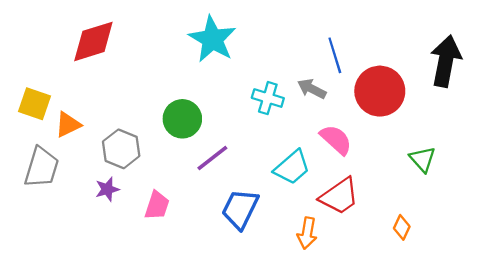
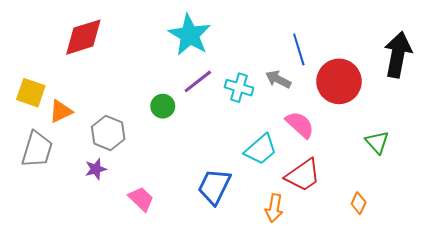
green circle: (182, 119) -> (163, 106), size x0.7
purple line: (212, 158) -> (198, 81), moved
pink trapezoid: (157, 205) -> (141, 199), moved, turned -64

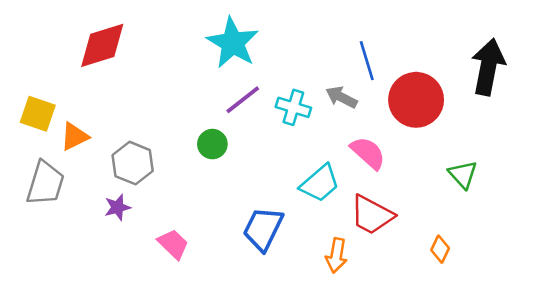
green circle: (163, 106) -> (212, 144), moved
red trapezoid: (303, 175) -> (372, 215), turned 63

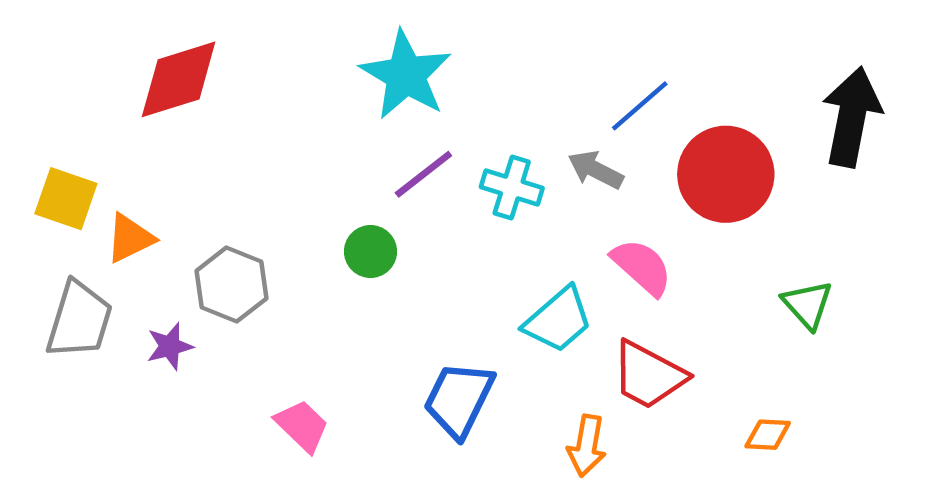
blue line: (367, 61) -> (640, 106), turned 66
purple star: (118, 207) -> (170, 346), moved
orange diamond: (440, 249) -> (768, 435), turned 68

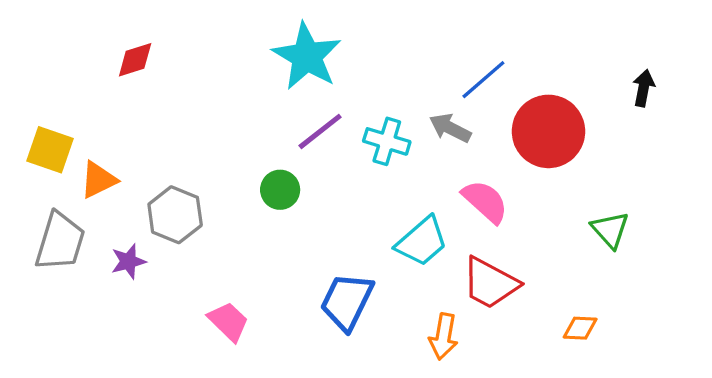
red diamond: (179, 79) -> (135, 60), size x0.6
black arrow: (852, 117) -> (644, 88), size x0.5

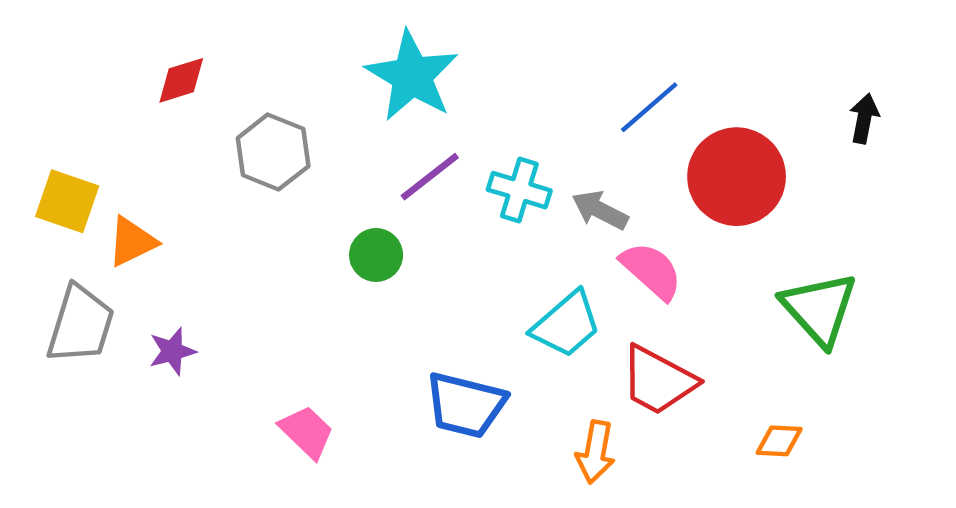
gray arrow: (450, 128) -> (600, 210), moved
gray hexagon: (175, 215) -> (273, 152), moved
green triangle: (610, 230) -> (819, 309), size x1.5
blue trapezoid: (347, 301) -> (466, 405), turned -102

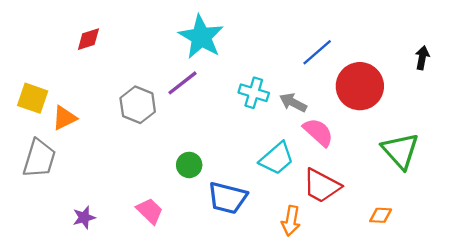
gray hexagon: (273, 152) -> (138, 105), moved
purple line: (430, 177) -> (183, 83), moved
green circle: (376, 255) -> (189, 165), moved
purple star: (172, 351) -> (84, 218), moved

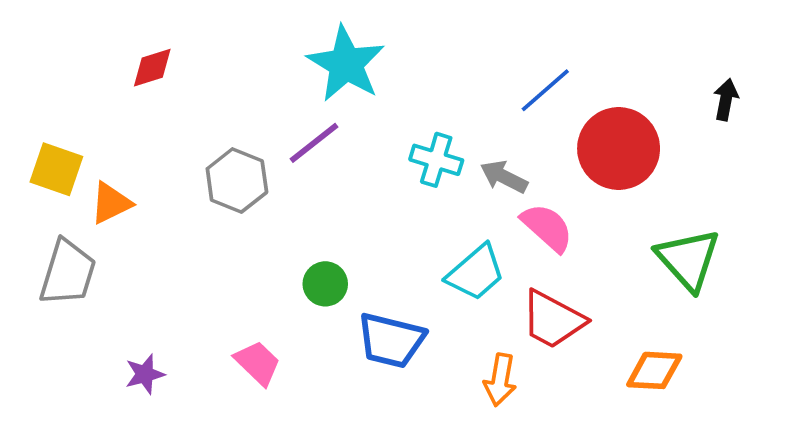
orange diamond: (381, 215) -> (654, 370), size x1.4

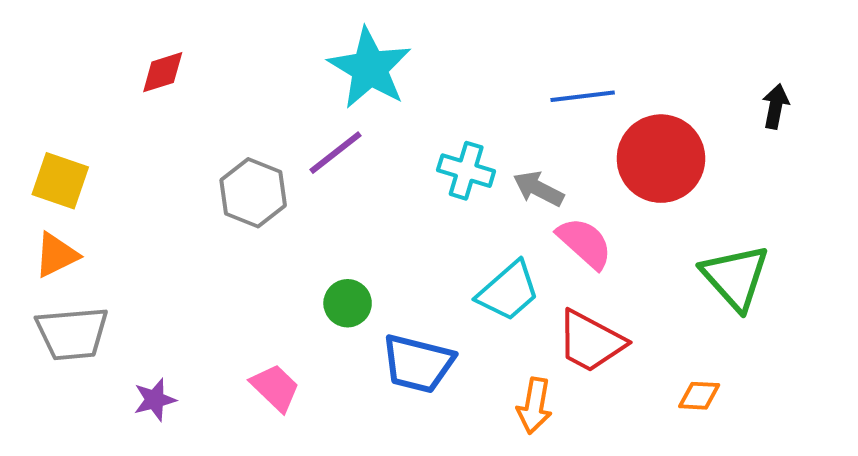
blue line: (545, 90) -> (583, 96), turned 34
orange triangle: (111, 203) -> (56, 255), moved
gray trapezoid: (68, 273) -> (72, 333), moved, turned 68
orange diamond: (654, 370) -> (699, 396), size x0.7

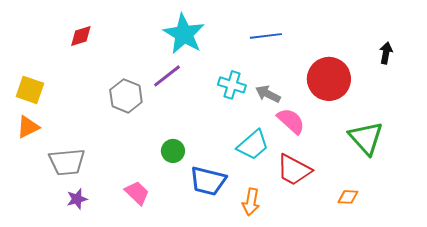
blue line: (583, 96) -> (266, 36), moved
gray trapezoid: (72, 333) -> (67, 162), moved
orange arrow: (534, 406) -> (251, 202), moved

